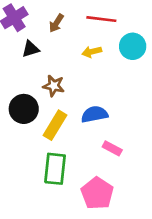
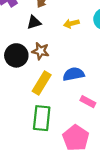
black triangle: (31, 49) -> (34, 22), moved
black circle: (24, 109) -> (16, 55), moved

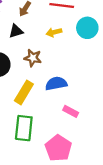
brown star: (41, 51) -> (33, 58), moved

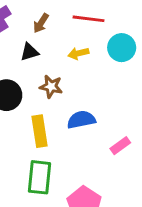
yellow rectangle: (24, 92) -> (40, 131), turned -40
pink rectangle: (71, 111) -> (120, 146), moved, turned -64

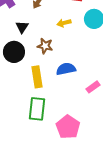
black triangle: (29, 52) -> (22, 27), moved, turned -40

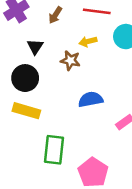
brown star: (45, 46) -> (70, 60), moved
yellow rectangle: (37, 77) -> (26, 111), moved, turned -65

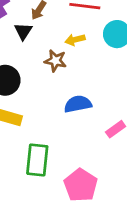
black triangle: (35, 47) -> (23, 31), moved

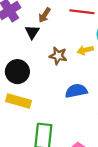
yellow arrow: (75, 40) -> (85, 50), moved

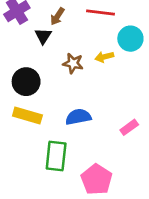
blue semicircle: (76, 91) -> (78, 117), moved

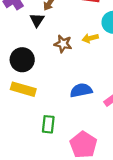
blue semicircle: (78, 117) -> (81, 90), moved
green rectangle: (56, 156) -> (48, 124), size x0.7

